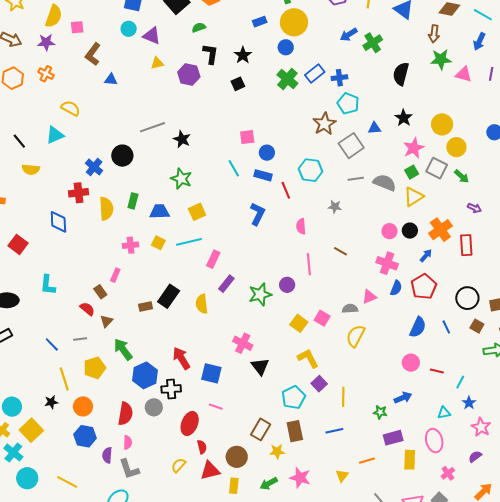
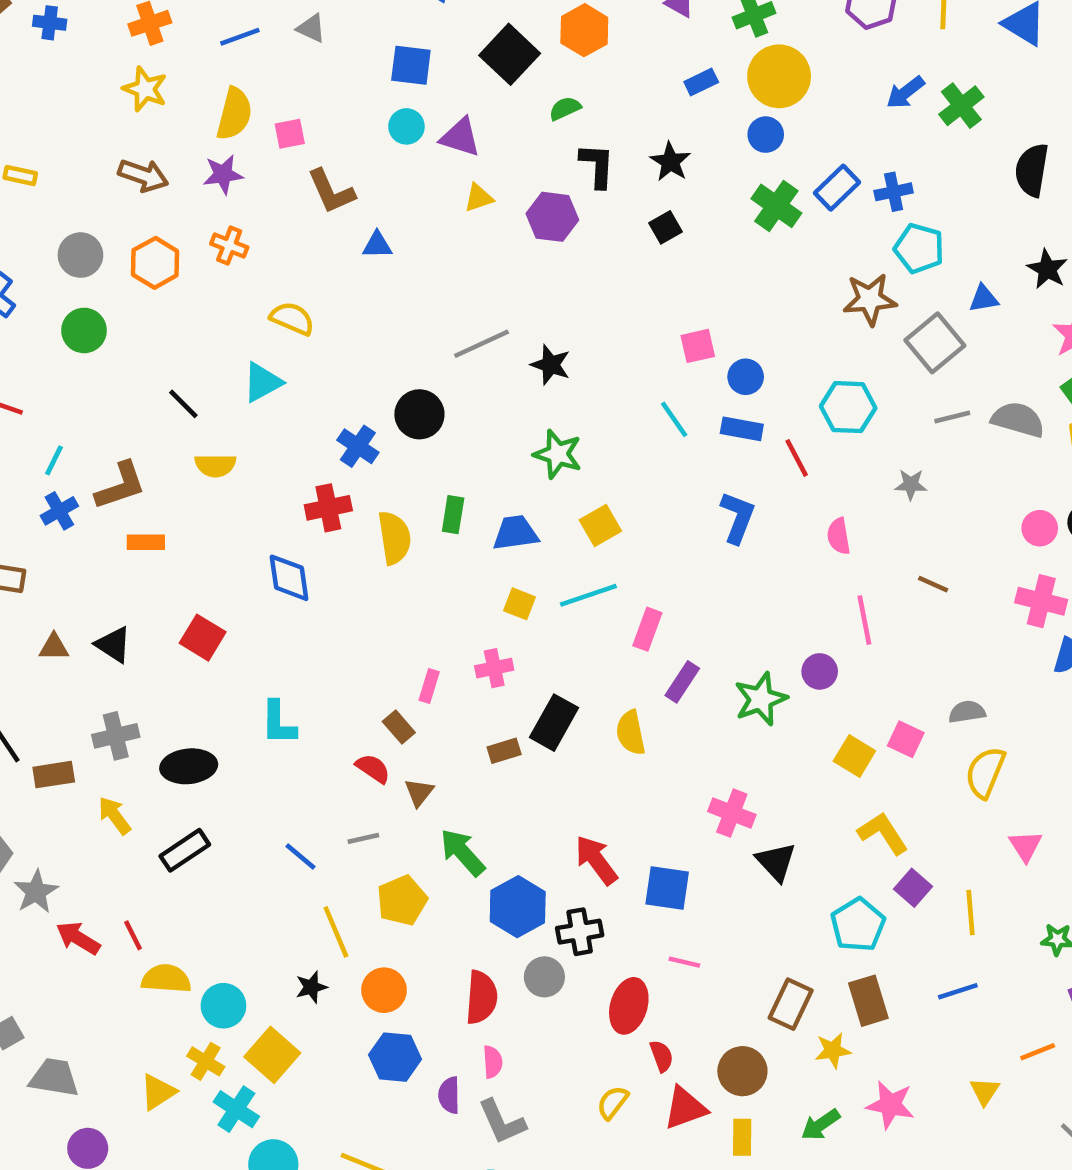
brown L-shape: (93, 54) -> (331, 191), turned -55
brown star: (324, 124) -> (870, 299), turned 30
pink cross: (131, 245) -> (494, 668), moved
pink triangle: (369, 297) -> (1025, 846), moved, turned -35

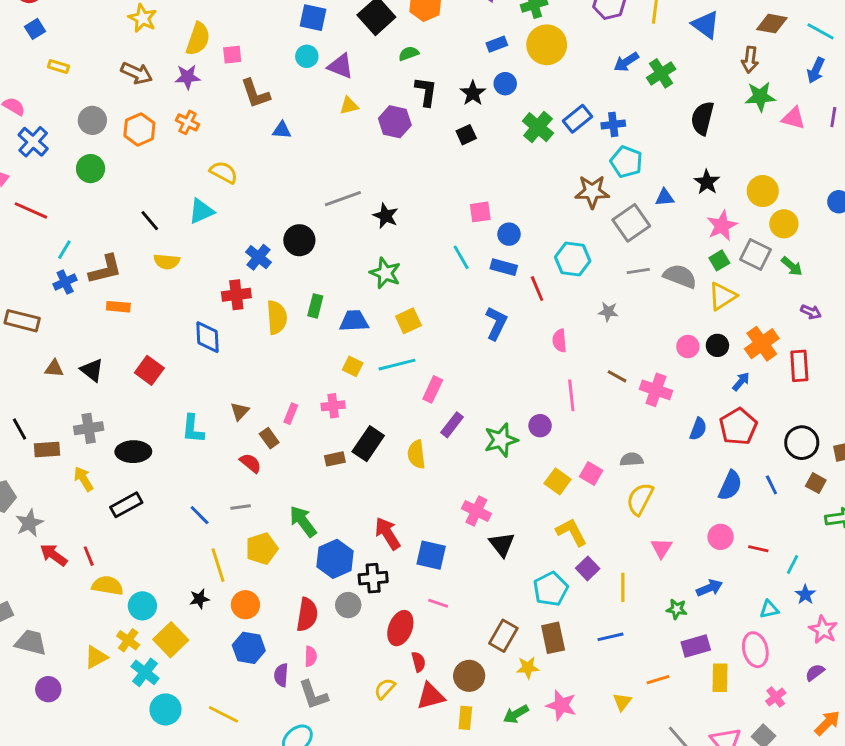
blue circle: (766, 135) -> (505, 84), moved
pink cross: (1041, 601) -> (656, 390), moved
brown triangle: (419, 792) -> (240, 411), moved

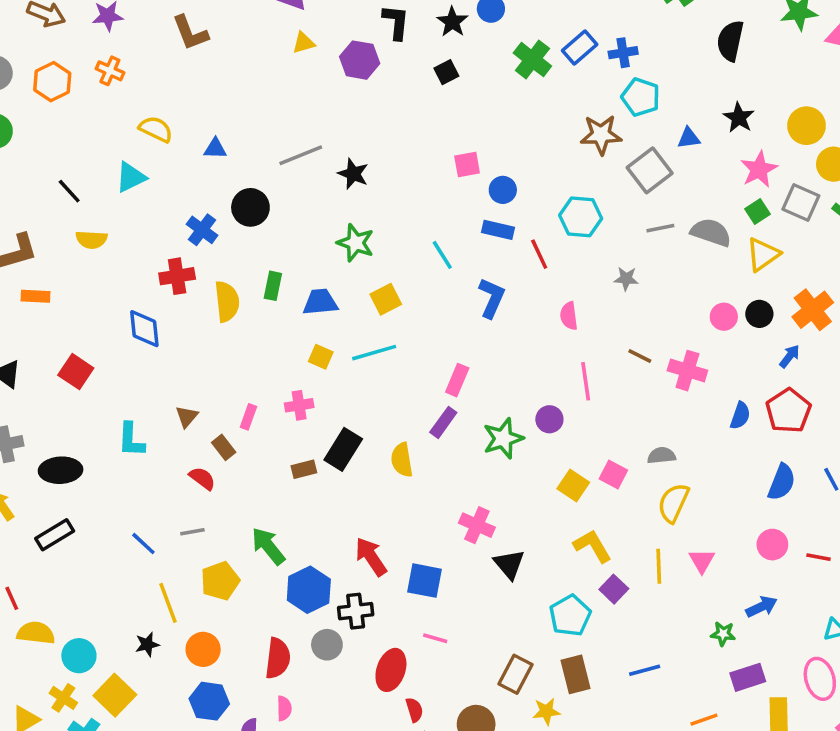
blue triangle: (282, 130) -> (215, 149), moved
cyan line: (461, 257) -> (442, 255), moved
pink rectangle: (433, 389) -> (457, 380), moved
yellow line: (623, 587) -> (659, 566), moved

